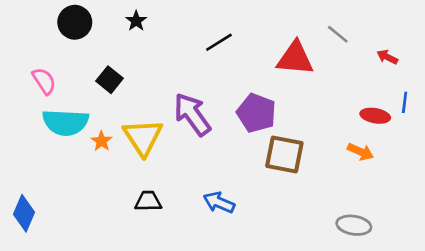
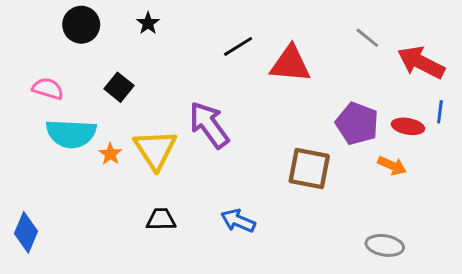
red arrow: (387, 57) -> (421, 62), size x2.0
red triangle: (295, 58) -> (290, 64), moved
pink semicircle: (44, 81) -> (48, 89), turned -40
purple pentagon: (256, 113) -> (357, 123), moved

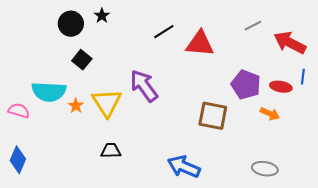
black circle: (81, 25) -> (71, 24), moved
gray line: (367, 38) -> (253, 26), turned -66
pink semicircle: (48, 89) -> (19, 111), moved
blue arrow: (238, 221) -> (184, 167), moved, size x1.4

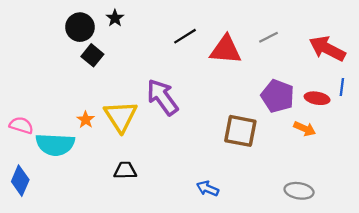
gray line: (253, 26) -> (269, 37), moved
black square: (82, 60) -> (92, 55), moved
cyan semicircle: (49, 92) -> (55, 145), moved
blue arrow: (184, 167) -> (208, 189), size x0.6

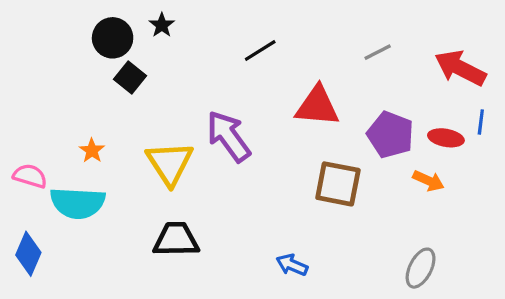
red triangle: (226, 50) -> (317, 106), moved
orange star: (86, 120) -> (92, 151), moved
black trapezoid: (125, 170) -> (176, 239), size x1.4
gray ellipse: (299, 191) -> (421, 268), turned -72

